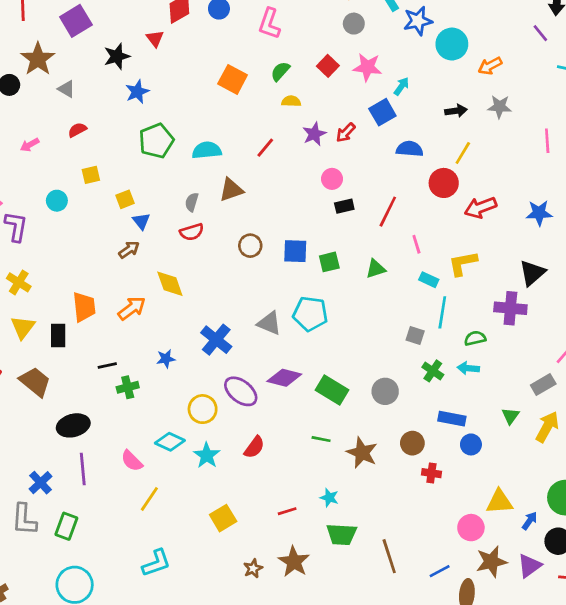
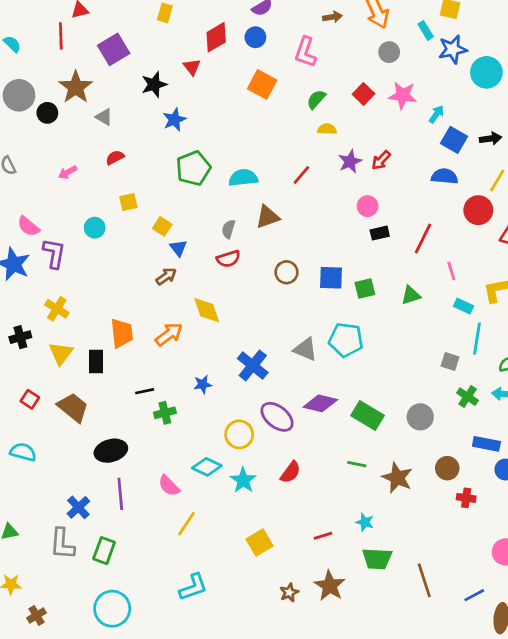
orange square: (233, 79) -> (262, 84), moved
blue square: (382, 112) -> (454, 140), moved, turned -30
yellow square: (125, 199) -> (162, 226), turned -36

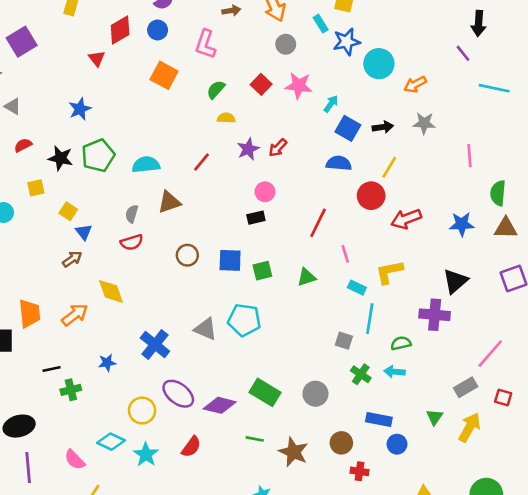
black star: (154, 84) -> (60, 158), moved, turned 30
black rectangle: (380, 233) -> (256, 218), moved
purple diamond: (320, 403) -> (220, 405), moved

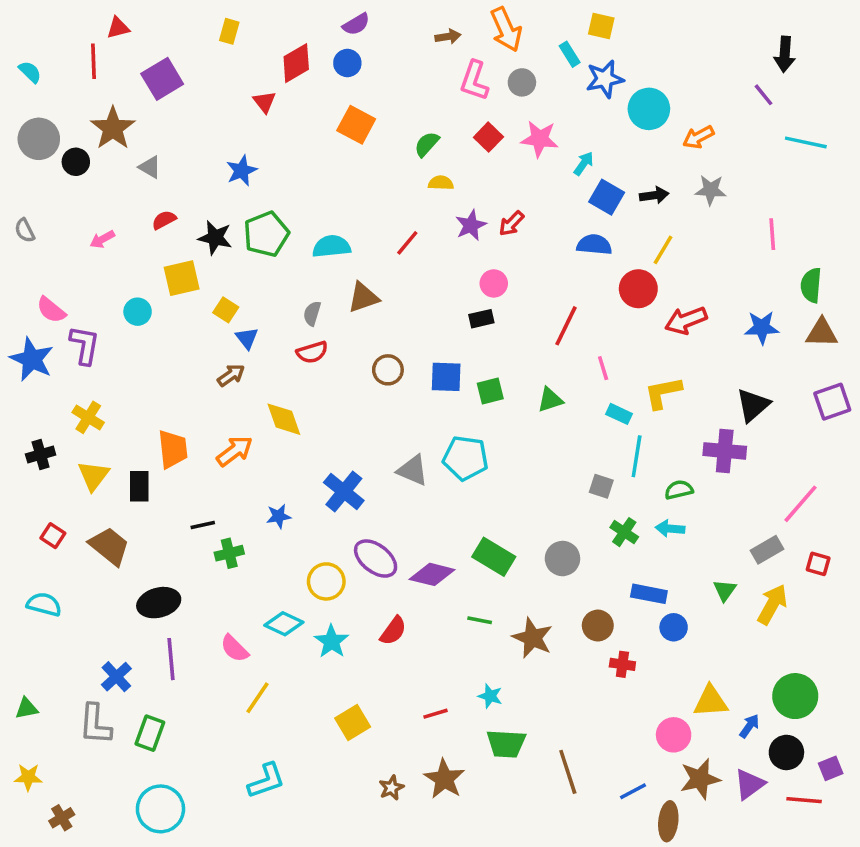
pink L-shape: (205, 44) -> (474, 81), moved
yellow square: (36, 188) -> (182, 278), size x1.5

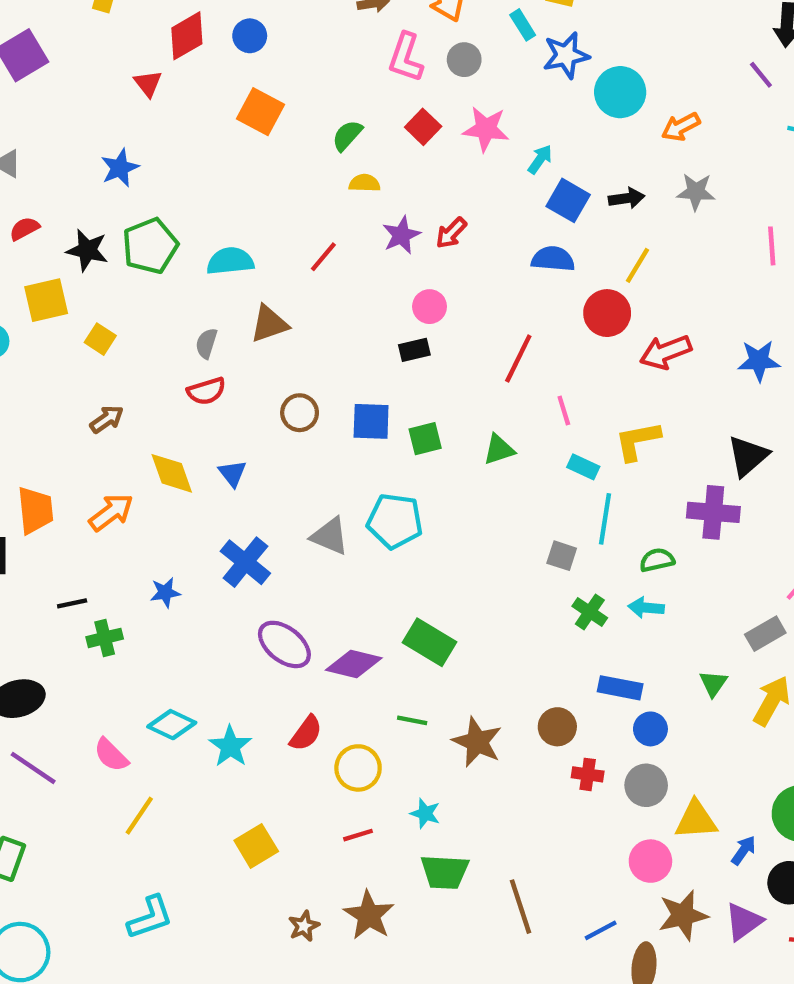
blue triangle: (247, 338) -> (232, 473), moved
gray circle: (562, 559) -> (646, 785), moved
yellow circle: (326, 581) -> (358, 768), moved
purple line: (171, 659) -> (33, 768), turned -51

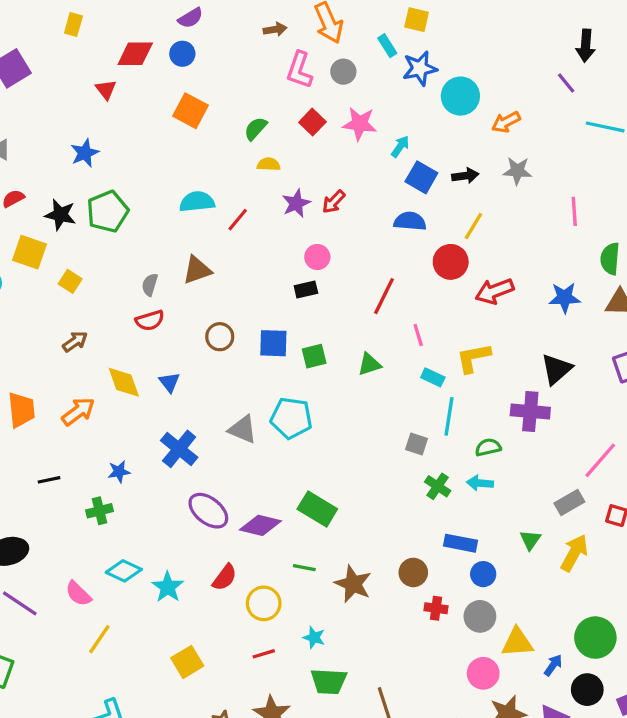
red diamond: (187, 36) -> (135, 54), turned 30
cyan semicircle: (230, 261) -> (197, 202), moved
yellow square: (46, 300) -> (30, 252), turned 32
green cross: (105, 638) -> (99, 511), moved

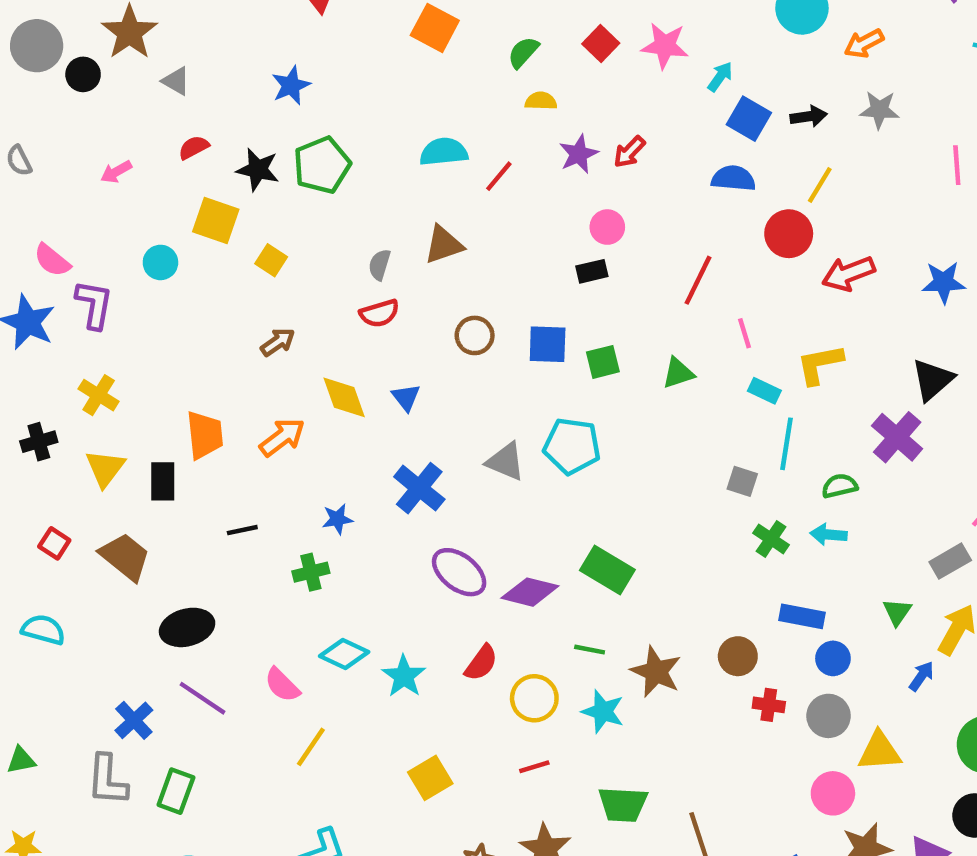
purple cross: (530, 411) -> (897, 437), turned 36
cyan star: (314, 638) -> (603, 712), moved, size x1.4
blue arrow: (553, 665) -> (921, 676), moved

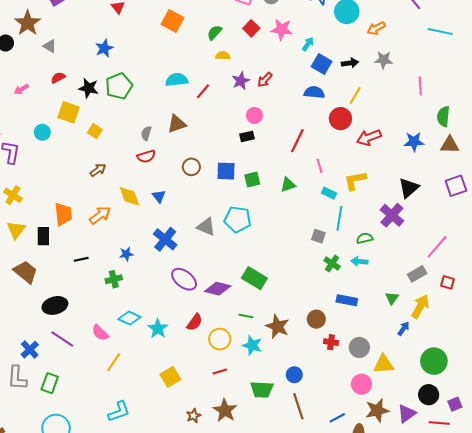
blue circle: (833, 658) -> (294, 375), moved

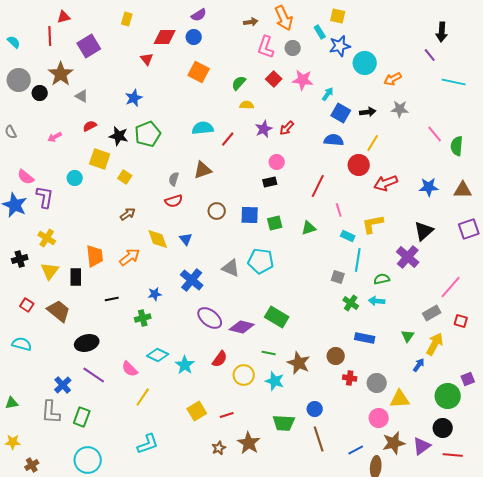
pink line: (420, 86) -> (435, 134), turned -36
green semicircle: (443, 116) -> (457, 146), moved
red line: (220, 372) -> (227, 415), moved
purple square: (455, 404) -> (468, 379), moved

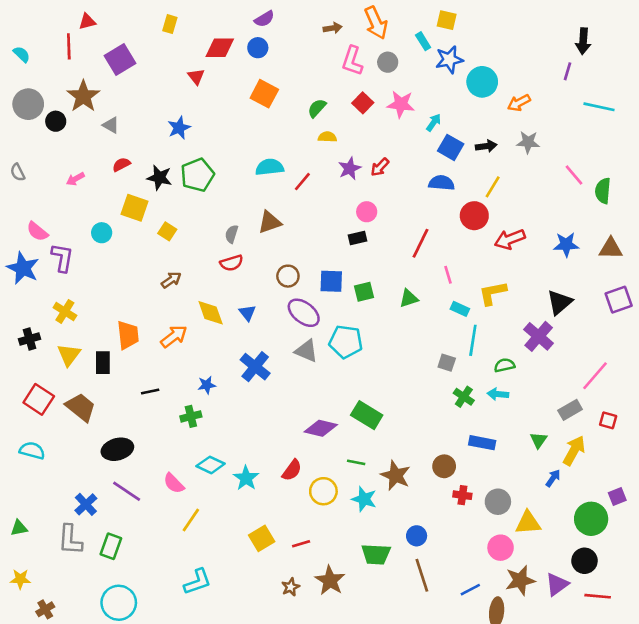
purple line: (430, 55) -> (567, 71), turned 56
red square: (27, 305) -> (39, 399), size x1.6
purple ellipse: (210, 318) -> (304, 313), moved

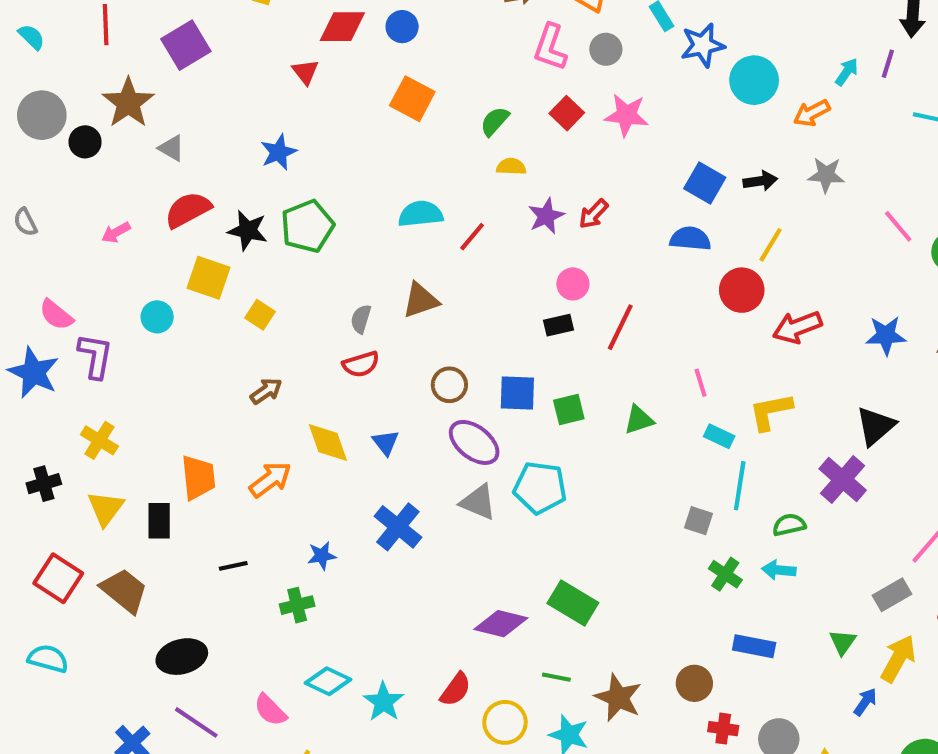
cyan arrow: (434, 123) -> (847, 72), moved
red semicircle: (121, 165) -> (188, 210), size x1.6
red line: (420, 243) -> (620, 327), moved

